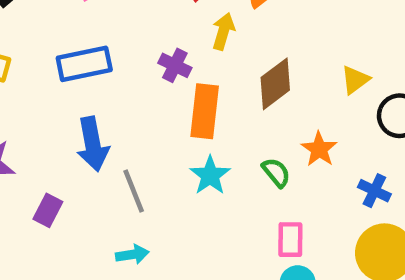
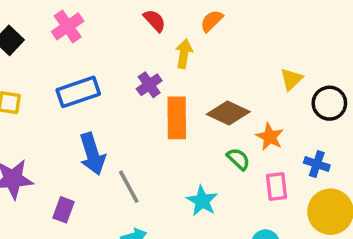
purple cross: (175, 65) -> (149, 85), turned 35
brown diamond: (275, 84) -> (228, 113), moved, turned 69
cyan star: (210, 175) -> (202, 201), moved
pink rectangle: (290, 240) -> (276, 186), moved

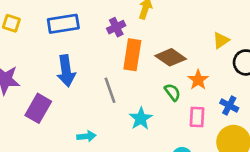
gray line: (129, 187) -> (110, 90), moved
purple rectangle: (64, 210) -> (38, 108), size x1.5

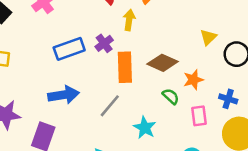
blue rectangle: (63, 24) -> (69, 49), moved
blue arrow: (66, 71) -> (63, 95), turned -80
orange star: (198, 80) -> (193, 80), turned 30
gray line: (110, 90) -> (110, 106), turned 70

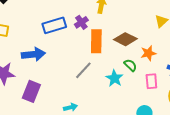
blue arrow: (63, 95) -> (33, 54), moved
cyan star: (145, 128) -> (114, 78), moved

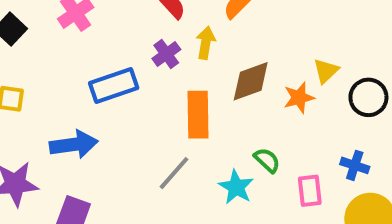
purple cross: (81, 22) -> (166, 54), moved
brown diamond: (125, 39) -> (251, 81), moved, turned -45
orange star: (148, 53) -> (299, 98), moved

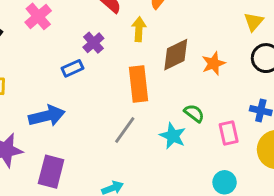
purple cross: (166, 54) -> (93, 43), moved
yellow triangle: (326, 71) -> (254, 22), moved
blue rectangle: (114, 86) -> (72, 68), size x0.6

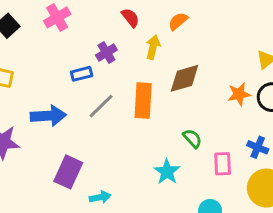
orange star: (213, 63) -> (239, 94), moved
gray line: (125, 130) -> (101, 106), moved
cyan star: (173, 136) -> (167, 172), moved
purple rectangle: (51, 172) -> (68, 172), moved

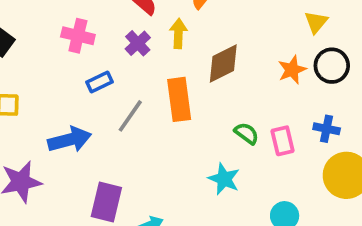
pink cross: (57, 17) -> (78, 36), moved, turned -35
purple cross: (106, 53) -> (138, 43), moved
pink rectangle: (223, 164) -> (283, 141), moved

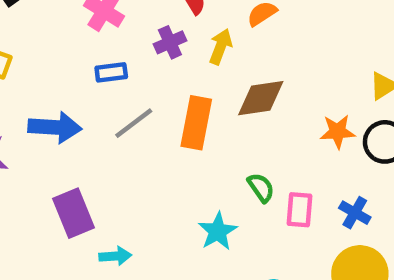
purple rectangle: (106, 202) -> (74, 213), turned -54

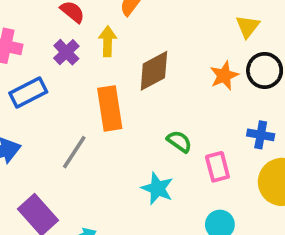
blue rectangle: (111, 72) -> (28, 93), size x1.4
gray line: (134, 123) -> (74, 152), moved
pink rectangle: (300, 210) -> (217, 167), moved

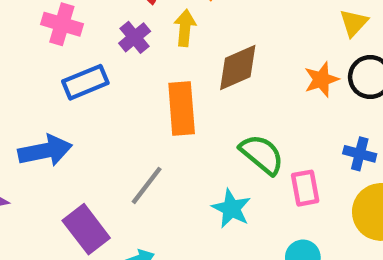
green semicircle: (179, 141) -> (262, 154), size x1.5
gray line: (74, 152) -> (147, 185), moved

